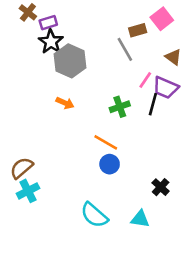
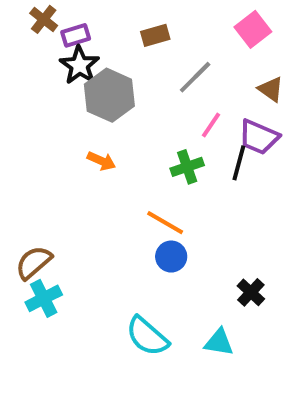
brown rectangle: (138, 30) -> (155, 35), moved
gray line: (125, 49) -> (195, 77), turned 75
pink line: (145, 80) -> (211, 125), moved

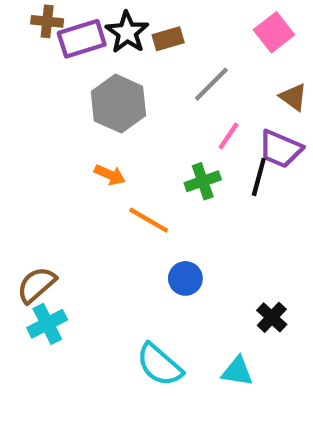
brown cross: (44, 19) -> (47, 21), turned -32
purple rectangle: (76, 35) -> (82, 39), size x1.5
black star: (80, 65) -> (127, 32), moved
orange line: (165, 223) -> (149, 220), moved

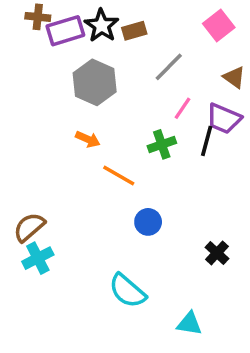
cyan triangle: (237, 371) -> (189, 324), moved

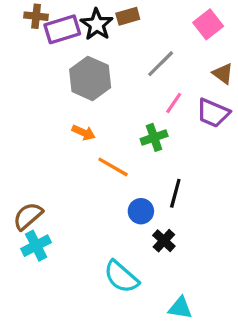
brown rectangle: (134, 31) -> (128, 16), moved
black line: (207, 141) -> (175, 193), moved
black cross: (217, 253) -> (164, 241), moved

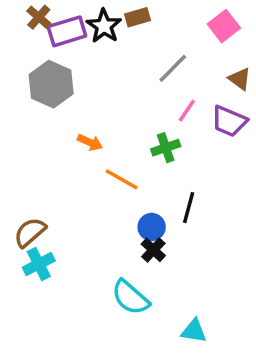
brown cross: (36, 16) -> (39, 17), turned 35
gray hexagon: (90, 78) -> (51, 84), moved
black cross: (164, 241) -> (153, 250), moved

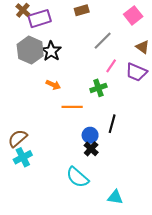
black star: (104, 26) -> (51, 51), moved
orange line: (122, 179) -> (72, 107), turned -30

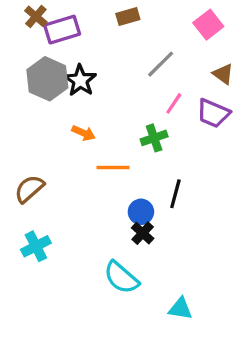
brown semicircle: (18, 138) -> (29, 189), moved

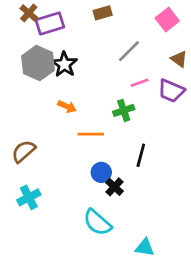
pink line: (174, 103) -> (139, 83), turned 36
blue circle: (141, 212) -> (101, 172), moved

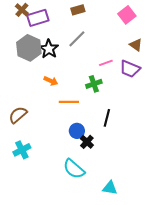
gray line: (129, 51) -> (77, 39), moved

